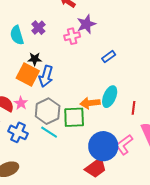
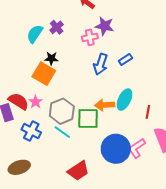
purple star: (86, 24) -> (105, 26), turned 30
cyan semicircle: (17, 35) -> (35, 34), turned 48
blue arrow: (46, 76) -> (101, 64), moved
red trapezoid: (96, 168) -> (78, 171), moved

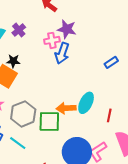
blue rectangle: (125, 59) -> (111, 62), moved
blue arrow: (101, 64) -> (62, 53), moved
cyan line: (62, 132) -> (18, 143), moved

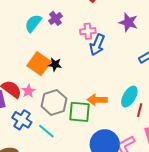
purple star: (67, 29) -> (128, 22), moved
black star: (13, 61) -> (55, 64), moved
cyan ellipse: (86, 103) -> (129, 97), moved

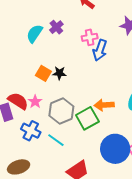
orange square: (39, 64) -> (43, 73), size x0.7
green square: (79, 112) -> (87, 118), turned -30

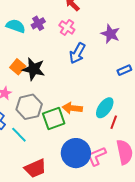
cyan semicircle: (35, 34) -> (16, 26), turned 66
pink cross: (90, 37) -> (67, 27), moved, turned 35
black star: (59, 73) -> (34, 69), size x1.6

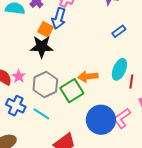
blue arrow: (77, 53) -> (59, 18), moved
orange square: (18, 67) -> (45, 29), moved
blue rectangle: (124, 70) -> (119, 31), moved

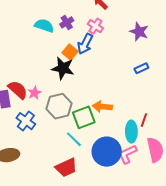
cyan ellipse: (119, 69) -> (131, 132), moved, turned -35
cyan line: (41, 114) -> (74, 139), moved

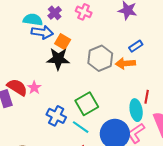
blue arrow: (85, 44) -> (42, 32), moved, turned -100
gray hexagon: (59, 106) -> (100, 58), moved
orange arrow: (102, 107) -> (125, 63), moved
blue cross: (26, 121) -> (56, 116), moved

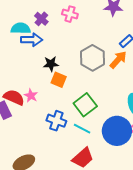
orange square: (63, 42) -> (59, 80), moved
black star: (58, 59) -> (51, 64), size x0.7
orange arrow: (125, 63) -> (118, 60), turned 144

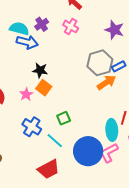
gray hexagon: (93, 58) -> (100, 63), moved
pink star: (31, 96) -> (26, 94), moved
green square: (85, 105) -> (64, 118), size x0.6

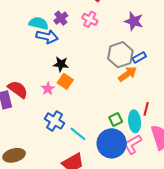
green square: (64, 118) -> (116, 120), moved

